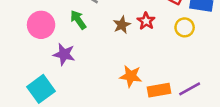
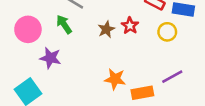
purple line: (190, 89) -> (172, 77), moved

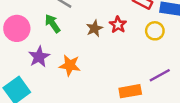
purple star: (50, 58) -> (39, 57), turned 30
orange star: (115, 79) -> (70, 65), moved

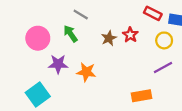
purple star: (39, 57) -> (58, 64), turned 30
purple line: (160, 75) -> (163, 67), moved

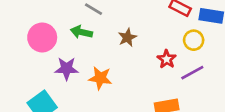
green arrow: (71, 34) -> (81, 32), turned -42
red star: (130, 35) -> (167, 59), moved

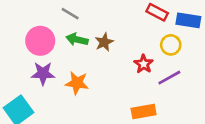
green arrow: (81, 32) -> (77, 39), moved
pink circle: (42, 37) -> (40, 41), moved

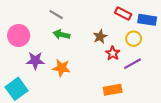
pink circle: (40, 41) -> (19, 36), moved
brown star: (104, 42) -> (100, 37), moved

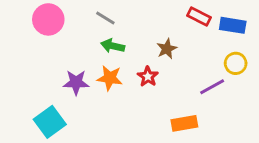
pink circle: (19, 36) -> (48, 19), moved
yellow circle: (134, 39) -> (236, 63), moved
red star: (113, 53) -> (148, 77), moved
orange star: (61, 68) -> (110, 78), moved

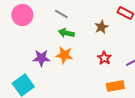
brown star: (167, 49) -> (101, 27), moved
red star: (148, 77) -> (104, 58), moved

